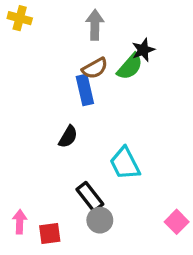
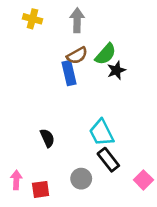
yellow cross: (20, 18) -> (32, 19), moved
black star: (143, 50) -> (116, 70), moved
black semicircle: (68, 137) -> (47, 138), moved, turned -54
black rectangle: (90, 197) -> (108, 160), moved

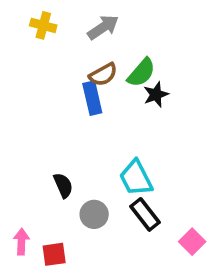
gray arrow: (77, 20) -> (103, 27), turned 55
gray circle: (81, 179) -> (94, 214), moved

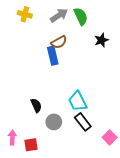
green semicircle: (141, 73) -> (81, 16), moved, turned -66
black star: (156, 94) -> (101, 40), moved

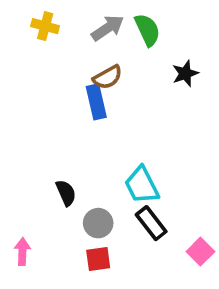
red square: (31, 145) -> (98, 259), moved

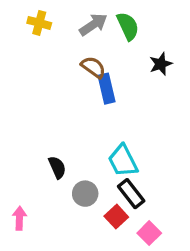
brown semicircle: (108, 77) -> (93, 67), turned -115
blue rectangle: (96, 102) -> (106, 89), moved
pink square: (200, 252) -> (149, 233), moved
red square: (98, 259) -> (116, 217), moved, turned -35

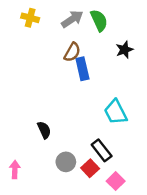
brown semicircle: (93, 67) -> (72, 52), turned 84
cyan trapezoid: (123, 161) -> (116, 112), moved
gray circle: (85, 194) -> (66, 162), moved

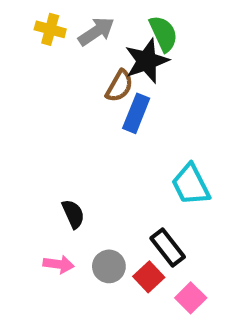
gray arrow: (72, 19) -> (96, 31), moved
black star: (125, 50) -> (147, 61), moved, size x1.5
blue rectangle: (82, 69) -> (136, 113), turned 35
pink arrow: (15, 170) -> (59, 264), moved, turned 96

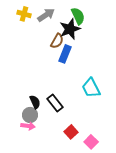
black rectangle: (168, 248) -> (55, 103), moved
gray circle: (109, 266) -> (30, 115), moved

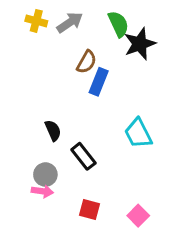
black star: (70, 29) -> (140, 44), moved
black semicircle: (35, 102) -> (53, 130), moved
red square: (71, 132) -> (90, 210), moved, turned -32

